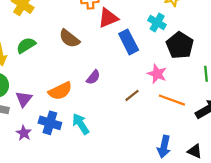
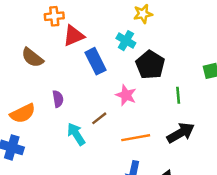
purple semicircle: (93, 77) -> (58, 99), turned -49
orange line: (172, 100) -> (136, 138), moved, turned -30
cyan arrow: (81, 124) -> (76, 134), moved

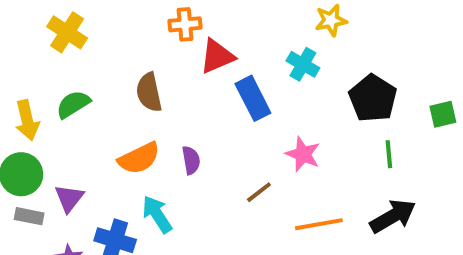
brown semicircle: (32, 58) -> (149, 92), turned 40
black pentagon: (150, 65) -> (373, 98), moved
orange semicircle: (23, 113) -> (139, 158), moved
cyan arrow: (76, 134) -> (157, 214), moved

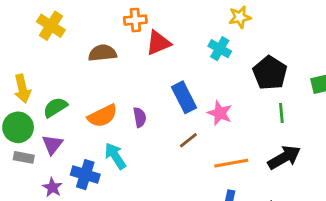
brown semicircle: (149, 92) -> (102, 53), moved, turned 96
blue rectangle: (253, 98) -> (184, 97), moved
green semicircle: (73, 104) -> (55, 107), moved

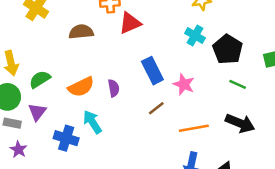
cyan cross: (220, 49) -> (195, 36), moved
green line: (281, 113) -> (238, 84), turned -60
black arrow: (284, 157) -> (240, 123), turned 52
purple star: (52, 187) -> (18, 149), moved

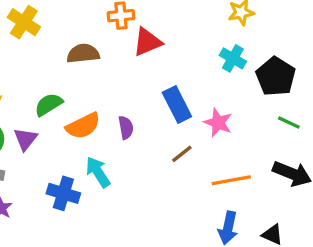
green semicircle: (40, 79) -> (49, 105), moved
purple triangle: (37, 112) -> (25, 139), moved

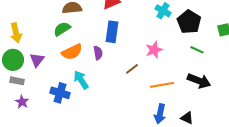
green semicircle: (49, 105) -> (62, 29), moved
blue rectangle: (177, 105) -> (112, 32), moved, turned 35
pink star: (218, 123) -> (154, 50), turned 30

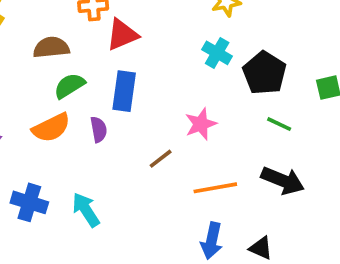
green semicircle: (62, 29) -> (69, 86), moved
cyan arrow: (81, 80) -> (86, 210), moved

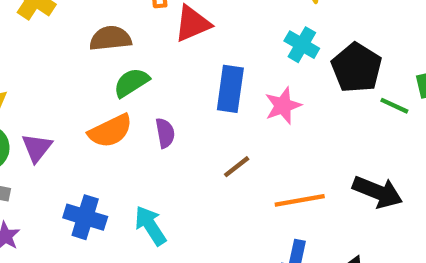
blue rectangle: (124, 91) -> (230, 89), moved
pink star: (201, 124) -> (283, 106), moved
green line: (279, 124) -> (394, 106), moved

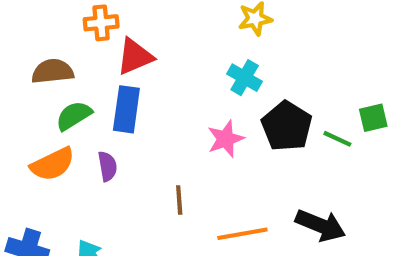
black pentagon: (357, 68) -> (287, 126), moved
blue rectangle: (230, 89) -> (126, 109), moved
brown line: (237, 167) -> (179, 200), turned -56

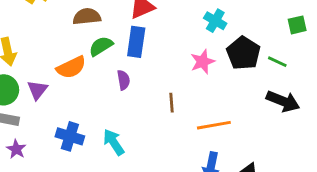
green square: (373, 118) -> (297, 25), moved
orange semicircle: (53, 164) -> (71, 67), moved
black arrow: (321, 225) -> (283, 101), moved

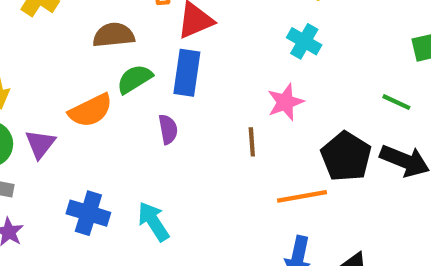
black pentagon: (243, 53) -> (346, 157), moved
brown line: (171, 103) -> (252, 142), moved

